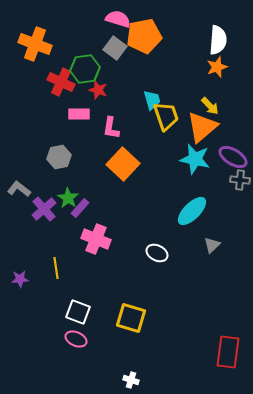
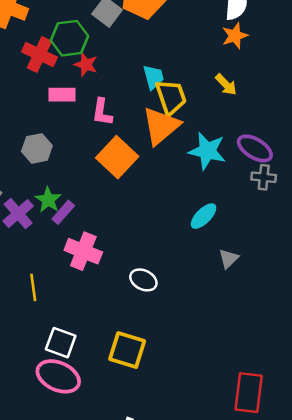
orange triangle: (202, 127) -> (161, 126), moved
cyan ellipse: (192, 211) -> (204, 216), size x0.7
white ellipse: (157, 253) -> (143, 280), moved
pink ellipse: (76, 339) -> (58, 376), size x1.6

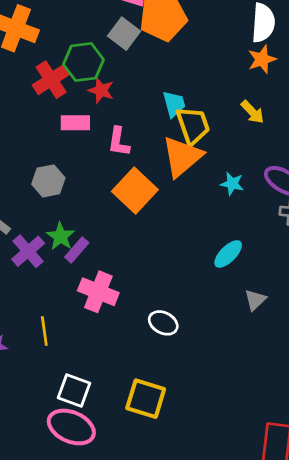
red cross: (39, 55) -> (51, 80), turned 32
cyan star: (207, 151) -> (232, 184), size x0.6

